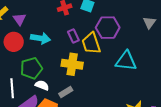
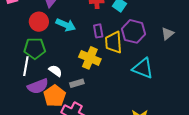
gray triangle: (149, 23) -> (168, 34), moved
green pentagon: (31, 68) -> (35, 48), moved

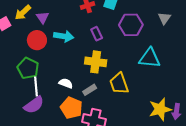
yellow trapezoid: (114, 42) -> (119, 84), moved
green pentagon: (35, 48) -> (28, 68), moved, turned -30
purple semicircle: (38, 86) -> (34, 105), moved

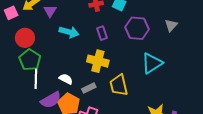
red circle: (37, 40) -> (25, 38), moved
cyan triangle: (150, 58) -> (152, 63), turned -45
purple semicircle: (34, 105) -> (51, 100), moved

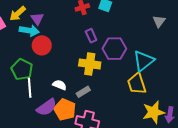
purple hexagon: (137, 28) -> (114, 49), moved
cyan arrow: (69, 32) -> (29, 31), moved
red circle: (25, 38) -> (42, 45), moved
yellow trapezoid: (119, 85) -> (137, 84), moved

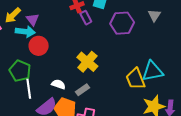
purple rectangle: (91, 36) -> (86, 18), moved
purple hexagon: (114, 49) -> (122, 23), moved
cyan triangle: (144, 61) -> (153, 71), moved, turned 30
yellow cross: (90, 64) -> (87, 62), turned 35

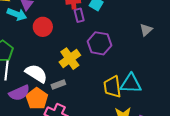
purple hexagon: (122, 23) -> (99, 43), moved
red circle: (39, 46) -> (43, 27), moved
white semicircle: (58, 84) -> (36, 73), size x1.6

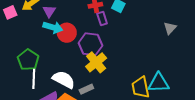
cyan arrow: (17, 14) -> (53, 27), moved
purple hexagon: (99, 43) -> (90, 44), moved

